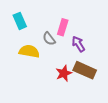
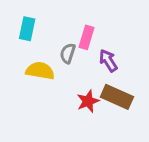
cyan rectangle: (20, 21) -> (27, 29), turned 35
gray semicircle: (49, 39) -> (68, 53), turned 56

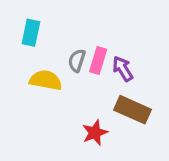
pink rectangle: (87, 37) -> (98, 61), moved
red star: (88, 101) -> (95, 133), moved

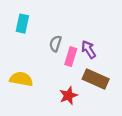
pink rectangle: (98, 61) -> (71, 57), moved
yellow semicircle: (46, 80) -> (21, 79), moved

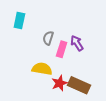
yellow semicircle: (21, 79) -> (42, 69), moved
brown rectangle: (96, 79) -> (79, 85), moved

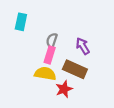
pink rectangle: (62, 49) -> (50, 55), moved
brown rectangle: (79, 85) -> (75, 69), moved

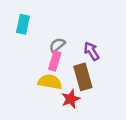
gray semicircle: (52, 41) -> (57, 45), turned 32
brown rectangle: (75, 69) -> (83, 77), turned 50

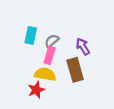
cyan rectangle: (23, 24) -> (31, 35), moved
red star: (71, 99) -> (36, 90), moved

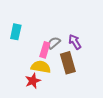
cyan rectangle: (31, 35) -> (16, 32), moved
gray semicircle: (52, 41) -> (54, 43), moved

